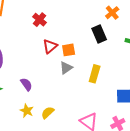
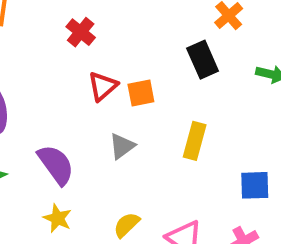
gray triangle: (66, 68) -> (122, 146), moved
purple semicircle: (26, 84) -> (56, 165), size x1.5
yellow semicircle: (48, 113) -> (127, 225), moved

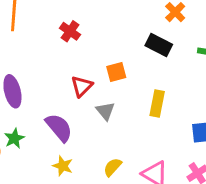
black rectangle: (203, 60) -> (159, 45), turned -35
red triangle: (103, 86) -> (82, 86), moved
gray triangle: (122, 146) -> (105, 111), turned -30

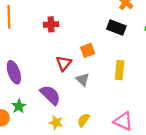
red cross: (70, 31) -> (51, 24), turned -32
yellow semicircle: (113, 167) -> (84, 120), moved

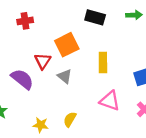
orange square: (88, 50) -> (67, 45), size x1.5
purple semicircle: (50, 95) -> (22, 79), moved
pink triangle: (123, 121) -> (110, 101), moved

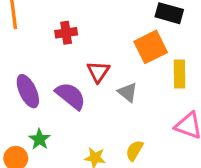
red cross: (25, 21) -> (66, 33), moved
orange square: (67, 45) -> (151, 47), moved

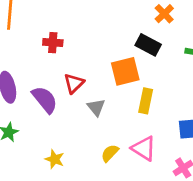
yellow semicircle: (134, 151) -> (110, 153), moved

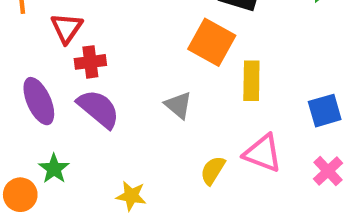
red cross: (53, 43) -> (90, 62), moved
orange square: (125, 71) -> (212, 42), turned -36
red triangle: (74, 83) -> (67, 28), moved

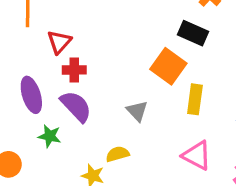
green star: (54, 169) -> (50, 136), moved, turned -30
yellow semicircle: (213, 170) -> (117, 154), moved, turned 35

